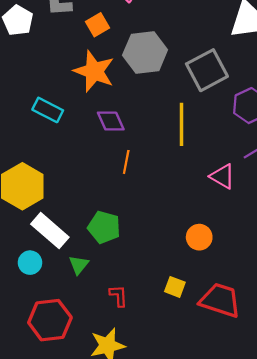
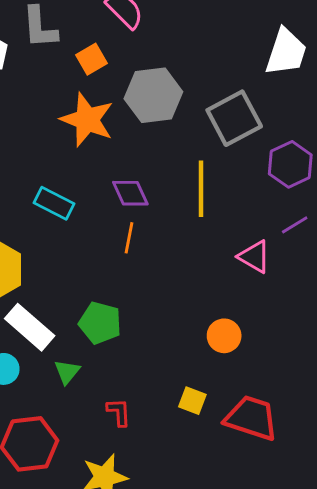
cyan rectangle: (48, 110) -> (54, 203), moved
purple diamond: (111, 121) -> (130, 193), moved

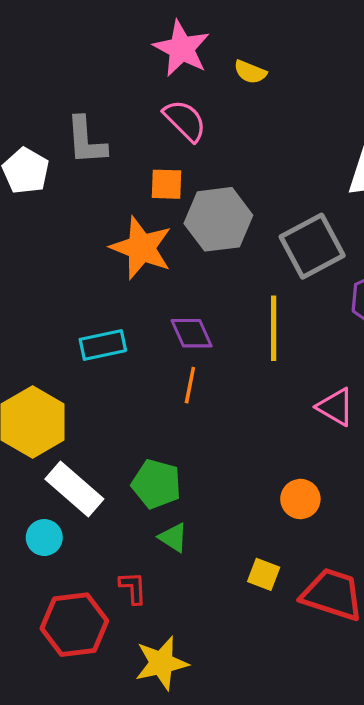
orange square: (92, 59) -> (166, 184), moved, turned 32
cyan rectangle: (54, 203) -> (103, 345), turned -39
green triangle: (67, 372) -> (173, 538), moved, turned -36
red L-shape: (119, 412) -> (133, 588), moved

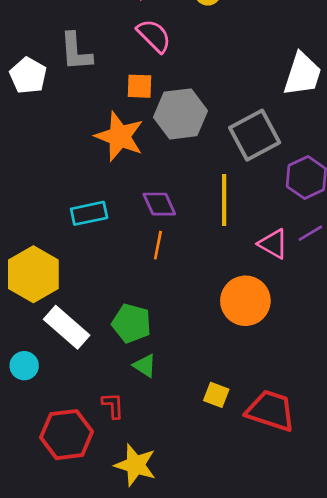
pink triangle: (336, 407) -> (273, 244), moved
orange circle: (300, 499) -> (245, 301), moved, size x1.6
cyan circle: (44, 538) -> (24, 366), moved
yellow star: (161, 663) -> (135, 465), turned 30

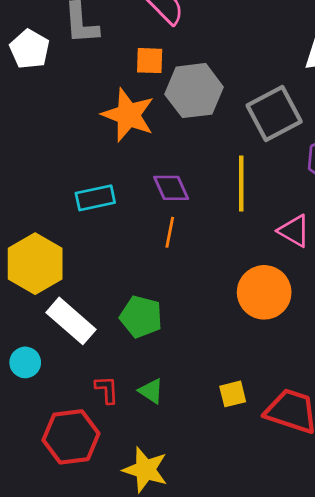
green triangle: (145, 366) -> (151, 391), moved
yellow square: (216, 395) -> (233, 394), turned -35
red L-shape: (113, 405) -> (107, 390), moved

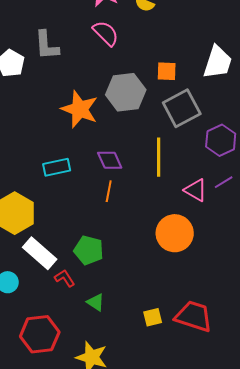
orange square: (150, 61) -> (167, 71), moved
red L-shape: (107, 390) -> (65, 278), moved, turned -30
yellow square: (233, 394) -> (153, 317), moved

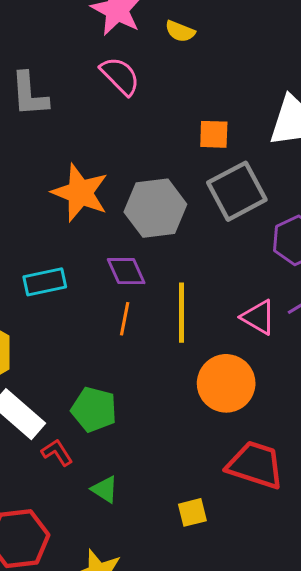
gray hexagon: (126, 92) -> (155, 208), moved
yellow line: (159, 157) -> (182, 313), moved
red trapezoid: (194, 316) -> (255, 465), moved

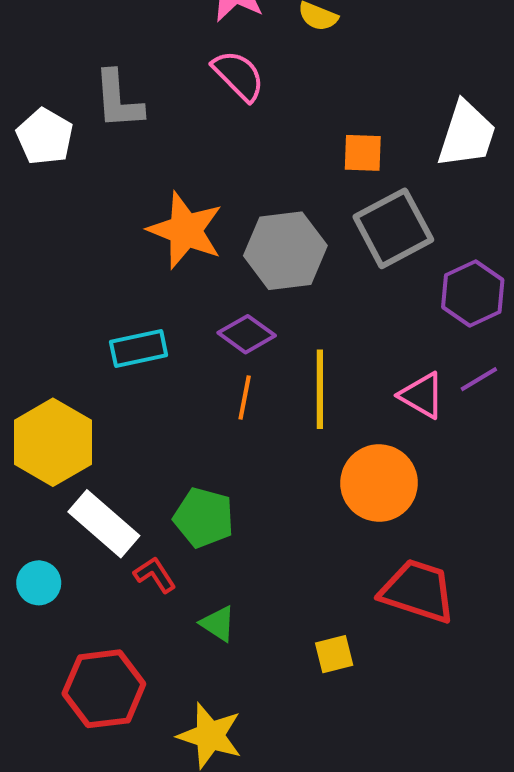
purple diamond: (126, 271) -> (247, 334), turned -30

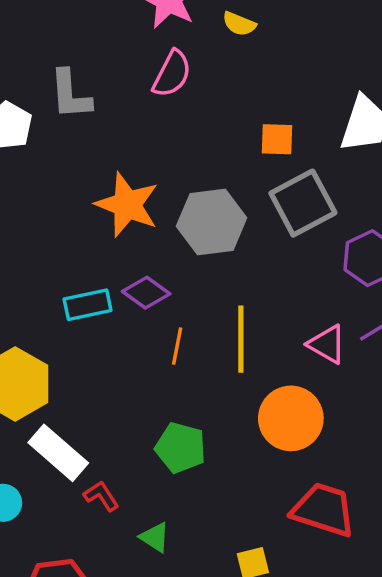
pink semicircle: (238, 75) -> (172, 74), turned 72
purple diamond: (247, 334) -> (146, 293), moved
green pentagon: (204, 518) -> (181, 448), moved

